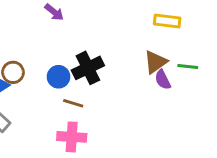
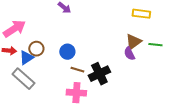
black cross: (88, 68) -> (99, 74), moved
purple semicircle: (163, 80) -> (129, 54), moved

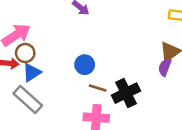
brown circle: (36, 49) -> (25, 53), moved
purple semicircle: (129, 54) -> (165, 67), turned 48

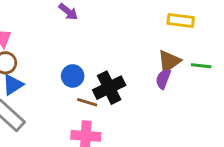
black cross: (126, 93) -> (109, 88), moved

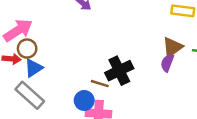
blue circle: (73, 76) -> (84, 100), moved

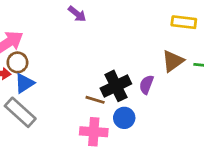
purple semicircle: (167, 63) -> (146, 85), moved
blue circle: (84, 100) -> (124, 118), moved

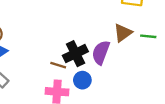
purple semicircle: (146, 85) -> (101, 52), size x1.5

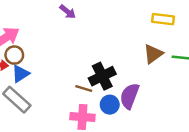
purple semicircle: (101, 52) -> (130, 96), moved

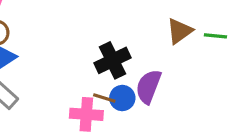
brown line: (84, 89) -> (104, 98), moved

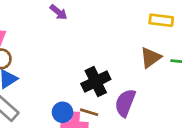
blue circle: (122, 98) -> (62, 112), moved

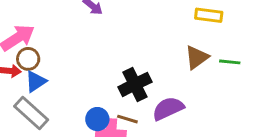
purple semicircle: (125, 103) -> (168, 109), turned 44

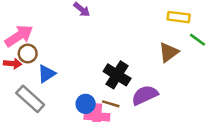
green line: (230, 62) -> (198, 40), moved, turned 30
blue triangle: (36, 81) -> (47, 74), moved
black cross: (135, 84) -> (117, 75), turned -32

